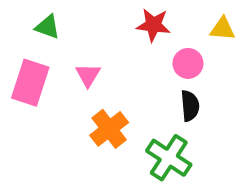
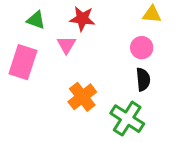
red star: (153, 25) -> (82, 19), moved
yellow triangle: (223, 29) -> (152, 14), moved
pink triangle: (88, 75) -> (66, 45), moved

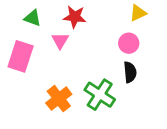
yellow triangle: (152, 14) -> (138, 13), turned -30
orange cross: (82, 97) -> (59, 99), moved
green cross: (127, 119) -> (100, 95), moved

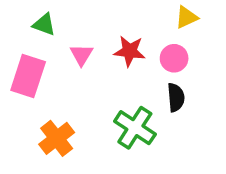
red star: (75, 17) -> (130, 51), moved
orange cross: (59, 99) -> (57, 138), moved

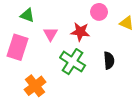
yellow triangle: (187, 17) -> (127, 23), moved, turned 48
pink circle: (174, 58) -> (99, 12), moved
green cross: (135, 128) -> (73, 62), moved

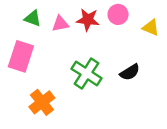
red star: (80, 32) -> (88, 20), moved
pink triangle: (50, 34) -> (60, 24), moved, turned 48
black semicircle: (109, 60) -> (130, 72), turned 63

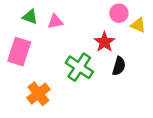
pink circle: (118, 14) -> (119, 13), moved
red star: (88, 20) -> (104, 42), moved, turned 30
black semicircle: (130, 72) -> (119, 66), turned -42

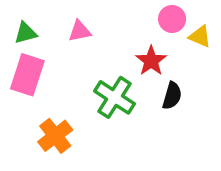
green triangle: (30, 17) -> (26, 33), moved, turned -35

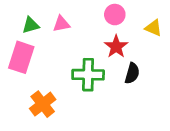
pink circle: (172, 19) -> (115, 15), moved
green triangle: (26, 33) -> (31, 25), moved
green cross: (115, 97) -> (88, 75), turned -32

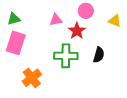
pink triangle: (61, 24) -> (56, 20), moved
green triangle: (31, 25) -> (14, 19), moved
red star: (116, 47) -> (77, 31), moved

